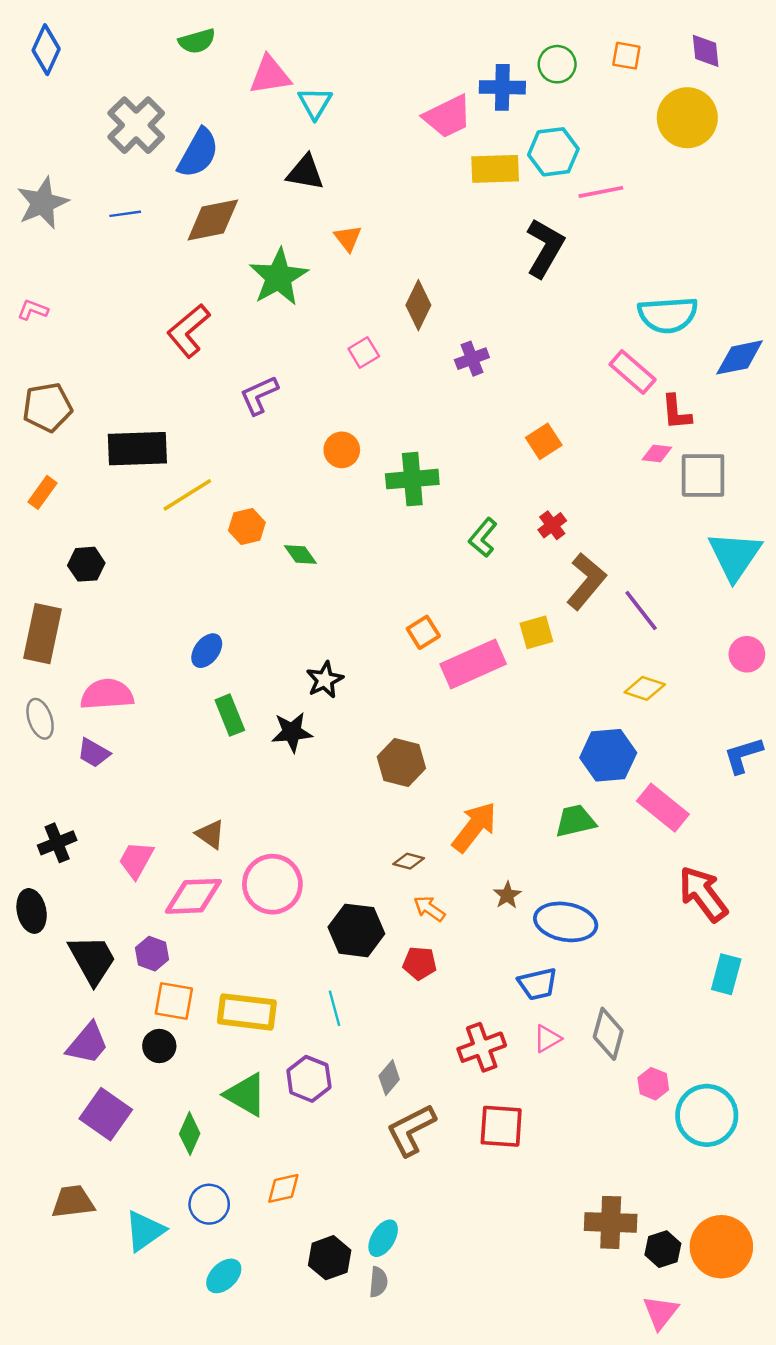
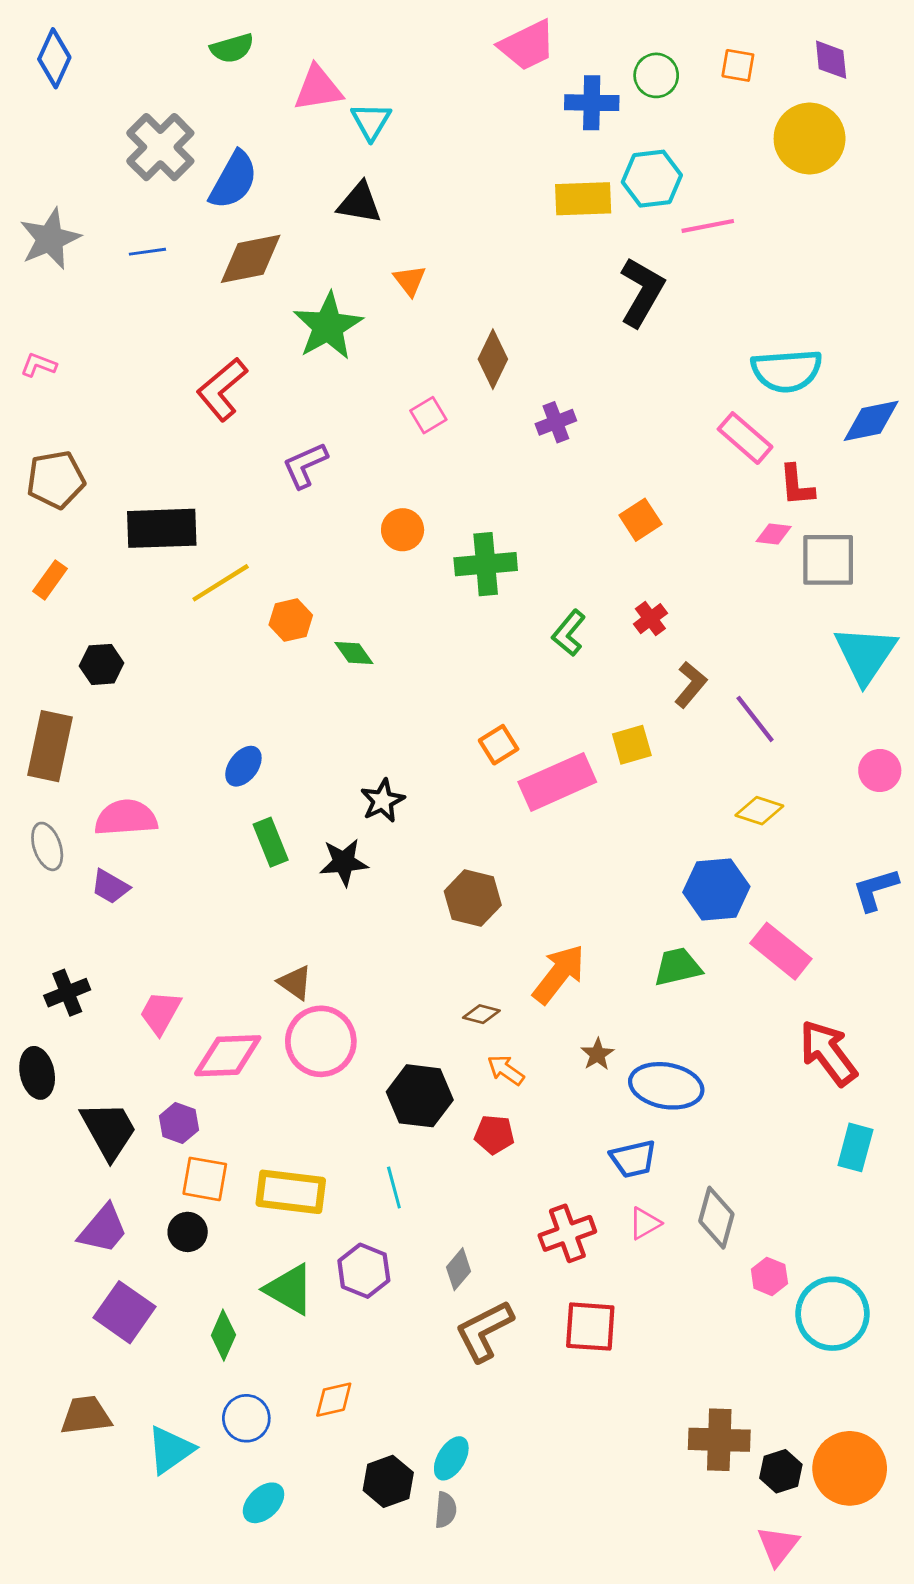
pink trapezoid: (448, 117) -> (527, 45), moved
brown L-shape: (586, 581) -> (691, 685), size x0.7
brown triangle: (210, 834) -> (295, 983), moved

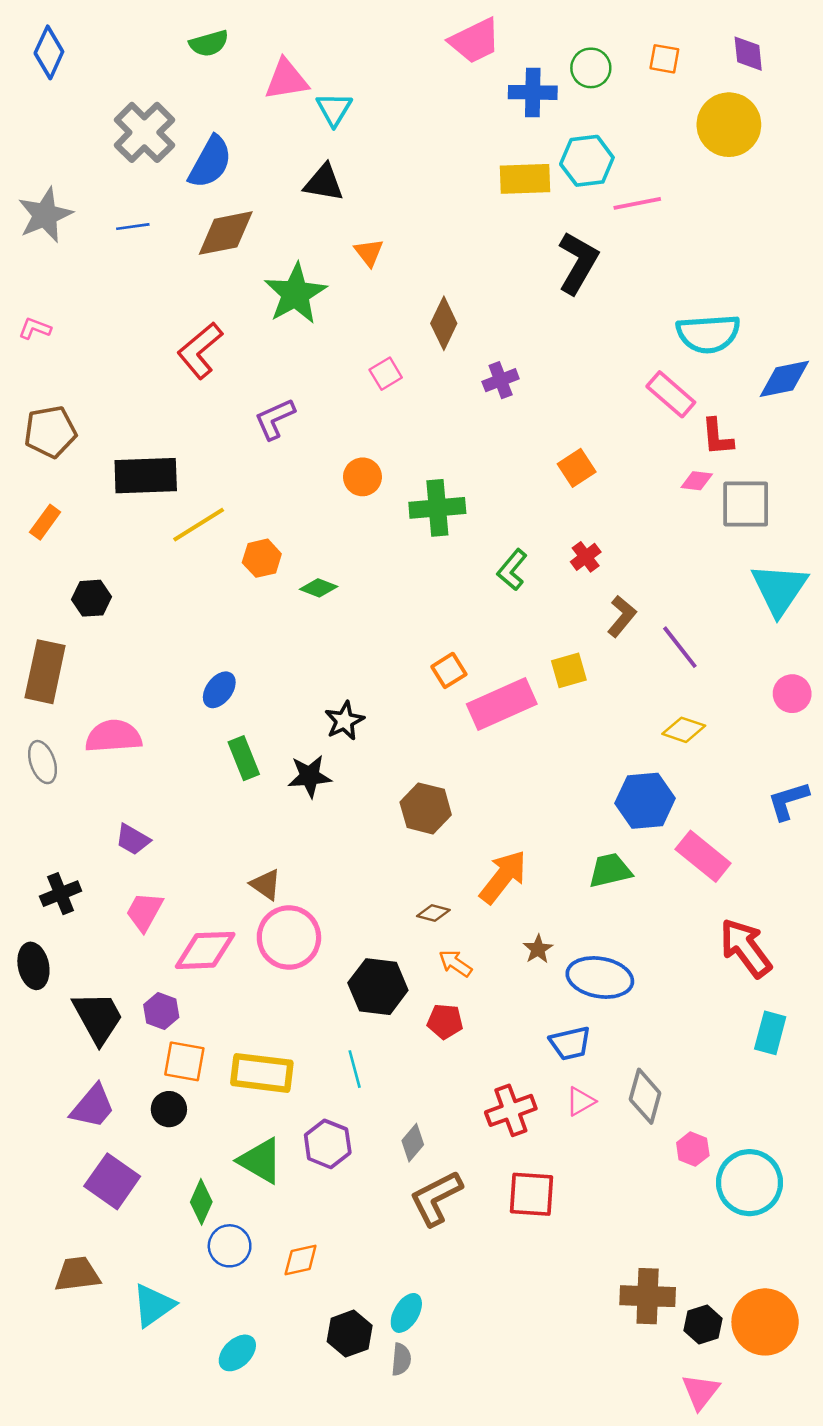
green diamond: (354, 653) -> (319, 588), turned -33
purple trapezoid: (110, 887) -> (133, 839), moved
blue circle: (246, 1418) -> (230, 1246), moved

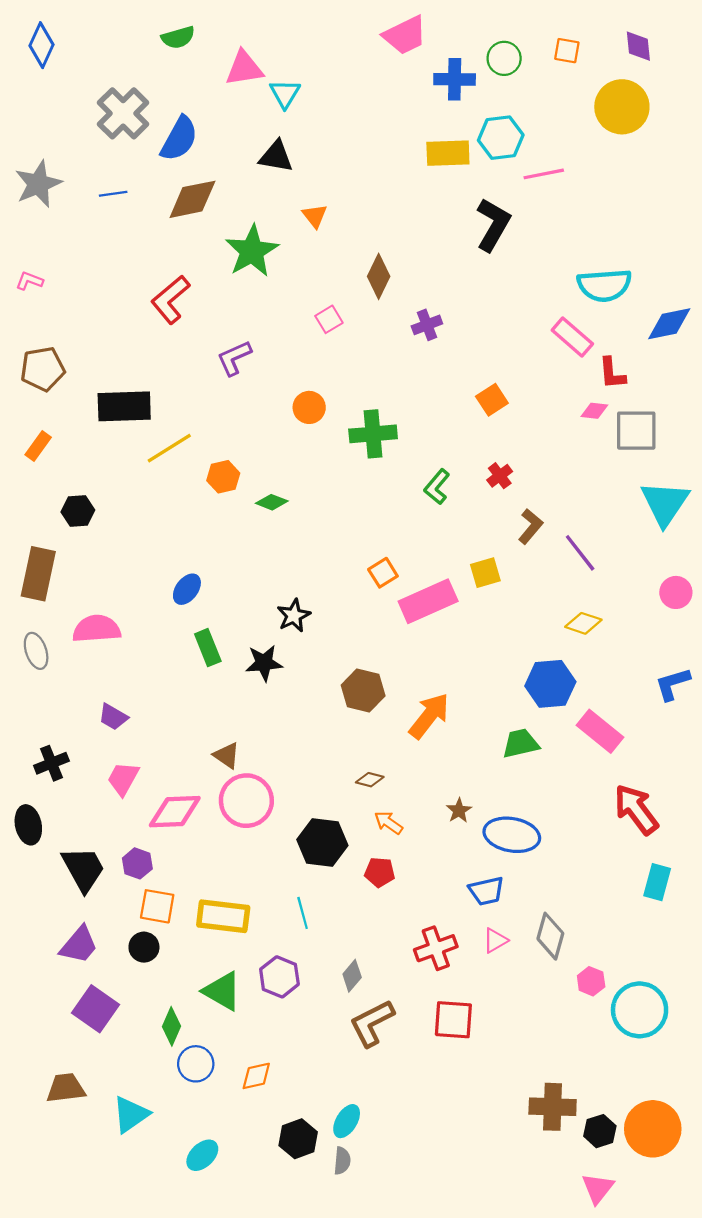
orange arrow: (503, 877) -> (429, 716), moved

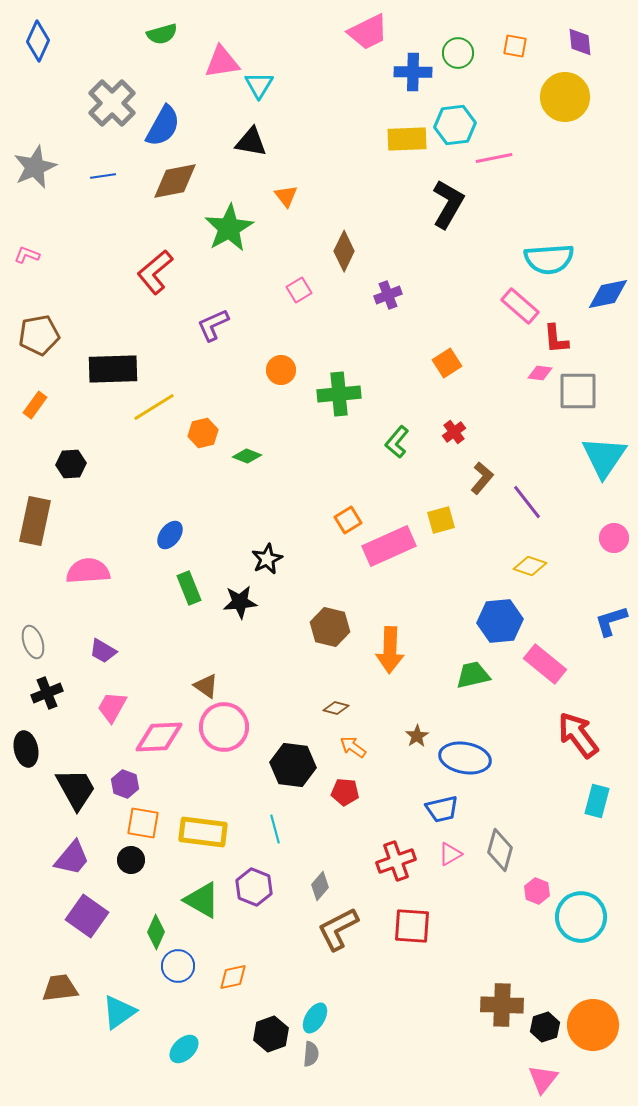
gray ellipse: (36, 651) -> (33, 642), moved
orange arrow: (429, 716) -> (390, 650), turned 144

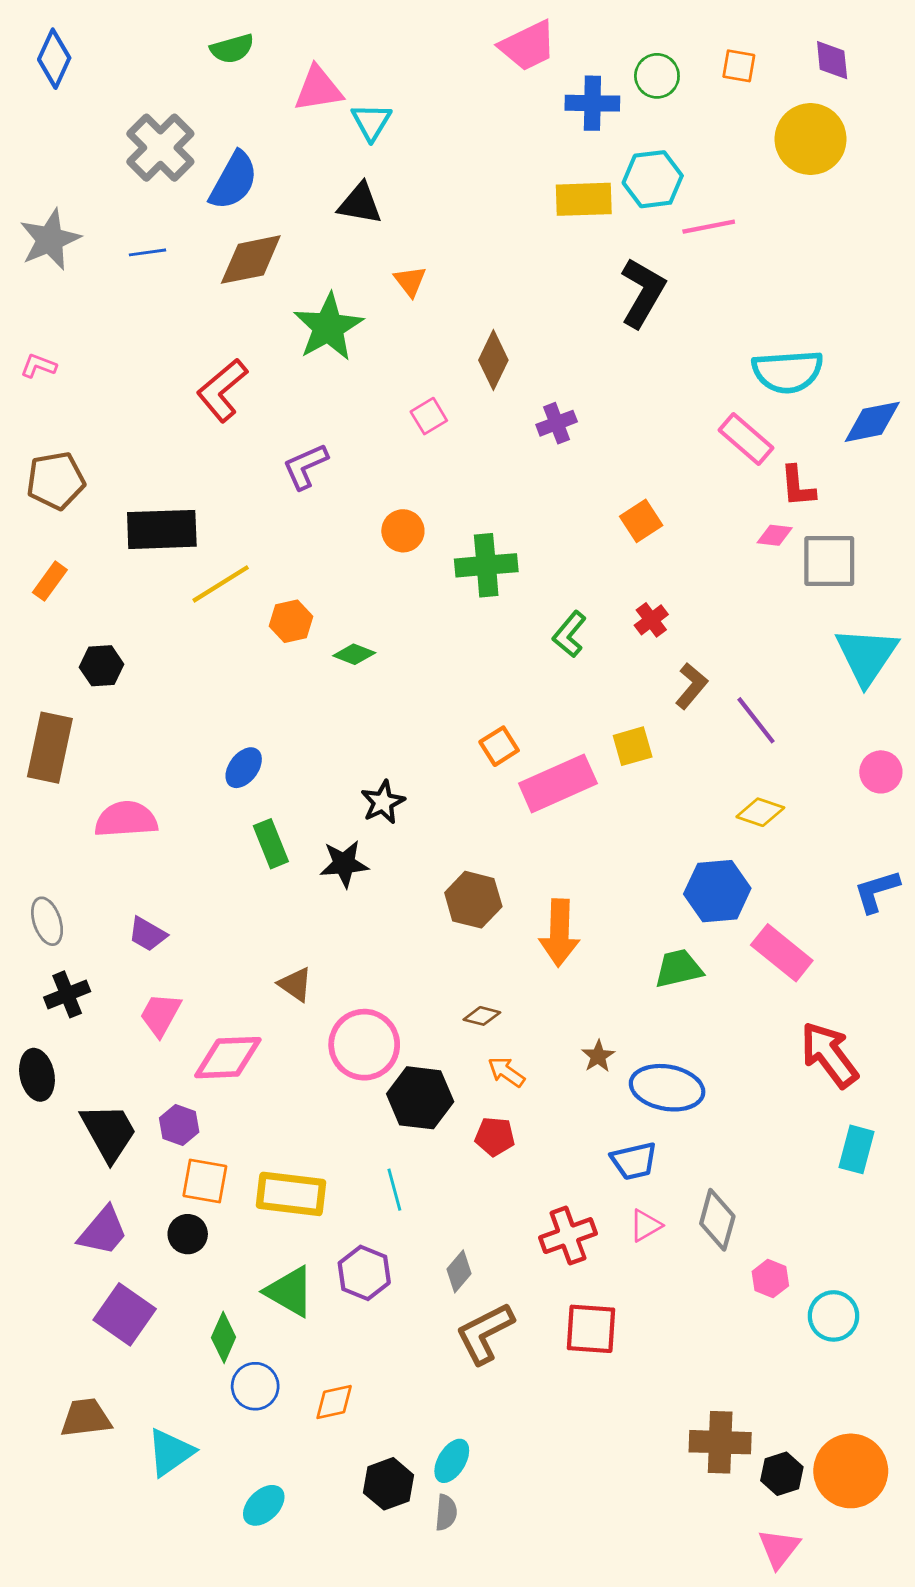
pink circle: (224, 727) -> (364, 1045), moved
cyan circle: (581, 917) -> (834, 1316), size x0.7

